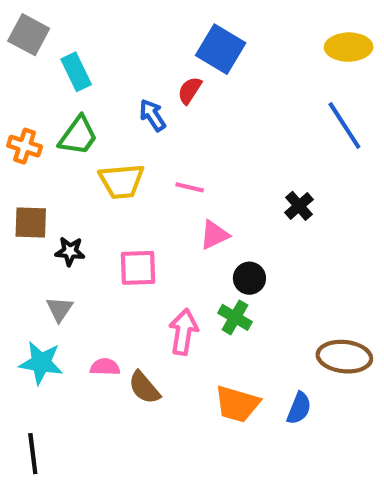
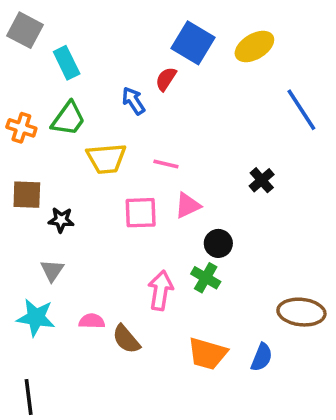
yellow ellipse: (349, 47) -> (254, 46), moved, turned -30
pink square: (138, 268) -> (141, 213), moved

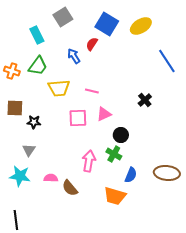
gray square: (25, 30) -> (63, 17), moved, turned 30
blue semicircle: (262, 357) -> (131, 175), moved

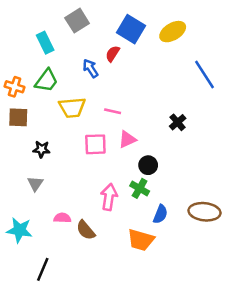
brown square: (15, 108) -> (18, 117), moved
cyan star: (20, 176) -> (19, 230), moved
black line: (16, 220) -> (43, 269), moved, turned 30

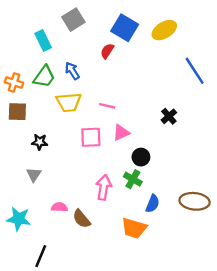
blue arrow: (91, 68) -> (72, 71), moved

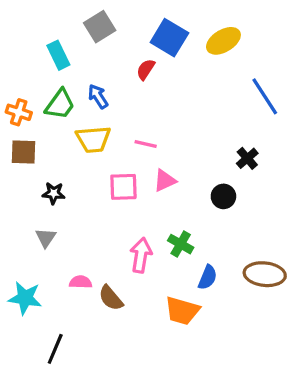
black cross: (169, 116) -> (247, 158), moved
black circle: (141, 157) -> (223, 196), moved

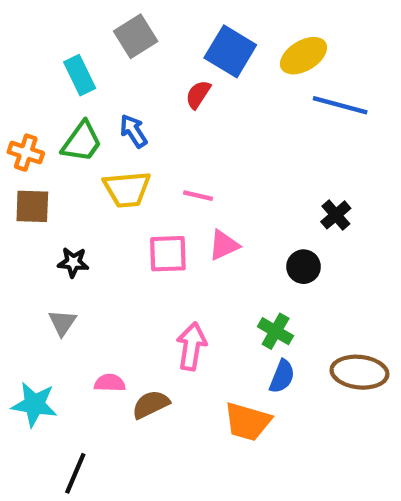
blue line: (265, 96) -> (340, 105), moved, turned -42
green cross: (181, 244) -> (276, 331), moved
brown semicircle: (111, 298) -> (151, 404), turned 104

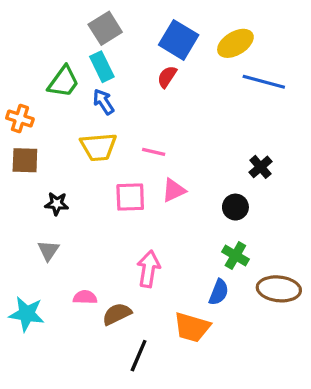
cyan rectangle: (80, 75) -> (102, 67), moved
red semicircle: (198, 94) -> (167, 77), moved
green trapezoid: (82, 142) -> (63, 82), moved
green cross: (276, 331) -> (235, 255), moved
black line: (75, 473) -> (139, 356), moved

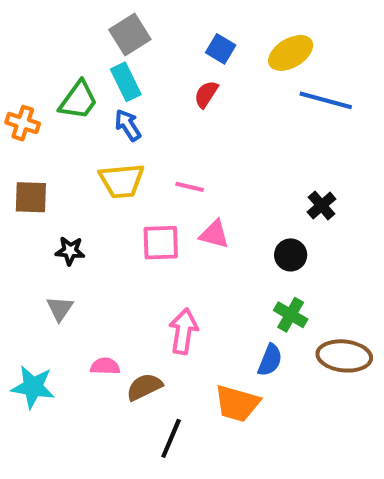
blue square: (179, 40) -> (221, 49), size x0.6
orange cross: (20, 118) -> (23, 123), moved
pink triangle: (174, 190) -> (214, 234), turned 40

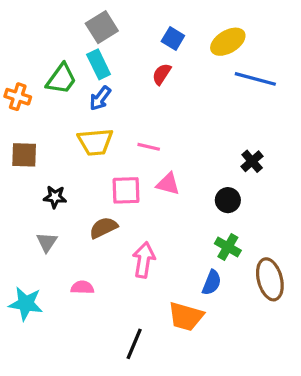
blue arrow: (128, 125) -> (100, 98), turned -110
brown ellipse: (344, 356) -> (270, 279), turned 69
brown semicircle: (144, 387) -> (103, 228), moved

